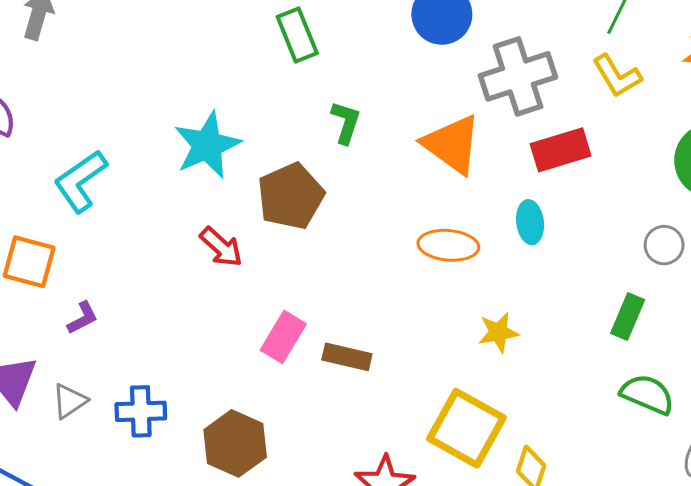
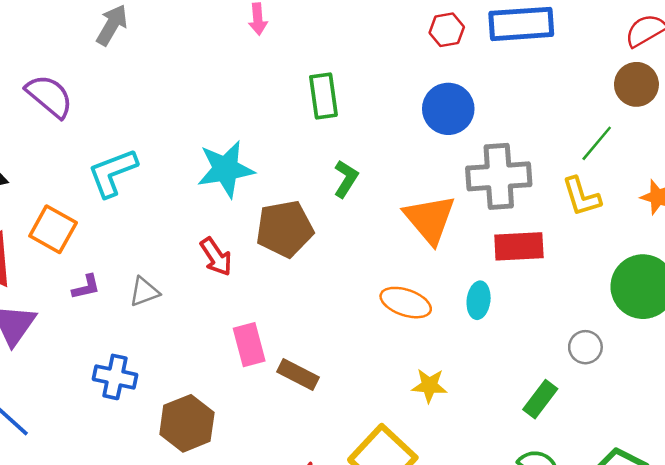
pink rectangle: (283, 337) -> (249, 345), turned -60
gray triangle: (70, 401) -> (144, 292), moved

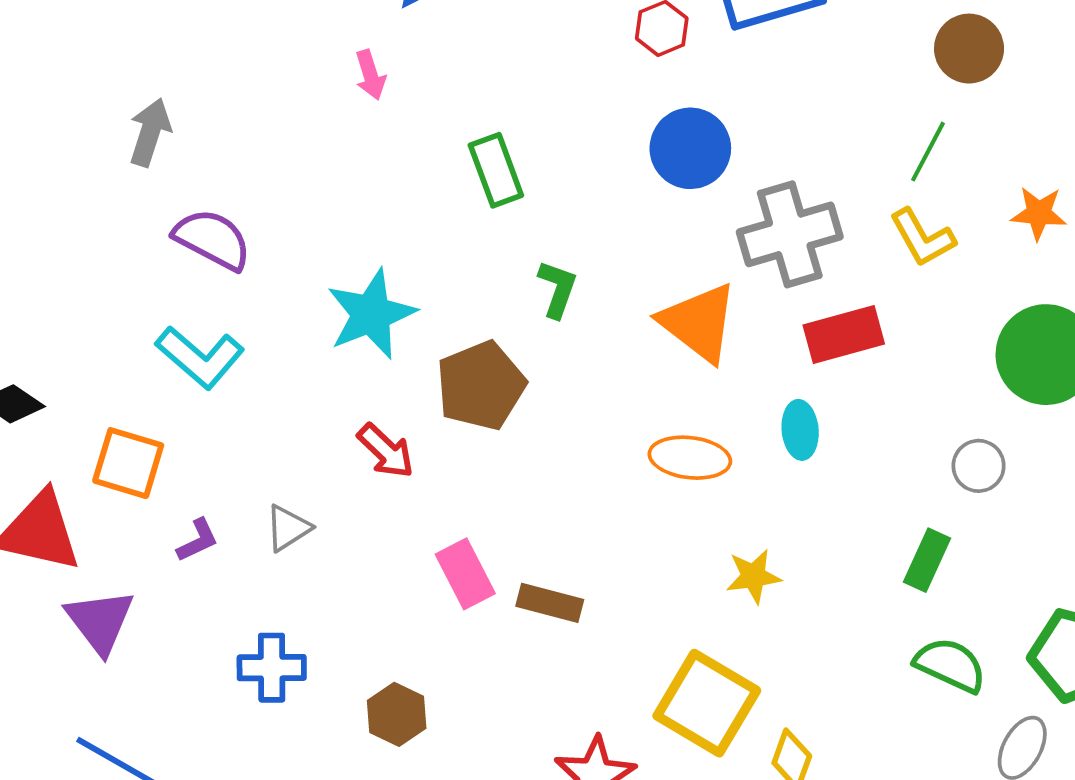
purple semicircle: (49, 96) -> (212, 239), moved
cyan L-shape: (113, 173) -> (200, 357), turned -106
brown hexagon: (187, 423) -> (397, 714), size x0.7

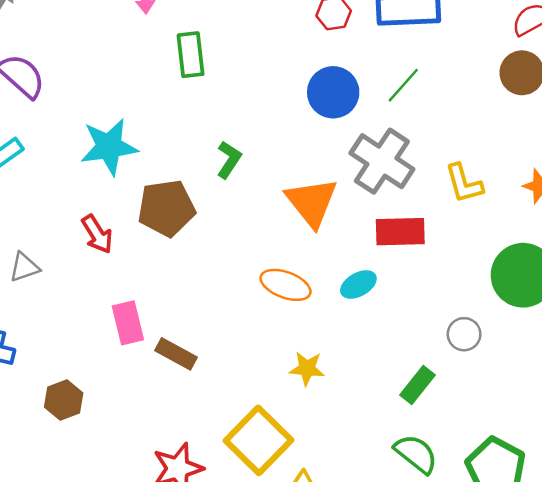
green line: (928, 152) -> (403, 85), moved
green rectangle: (496, 170) -> (191, 55), moved
gray cross: (790, 234) -> (382, 161), turned 36
cyan ellipse: (800, 430) -> (358, 285), turned 52

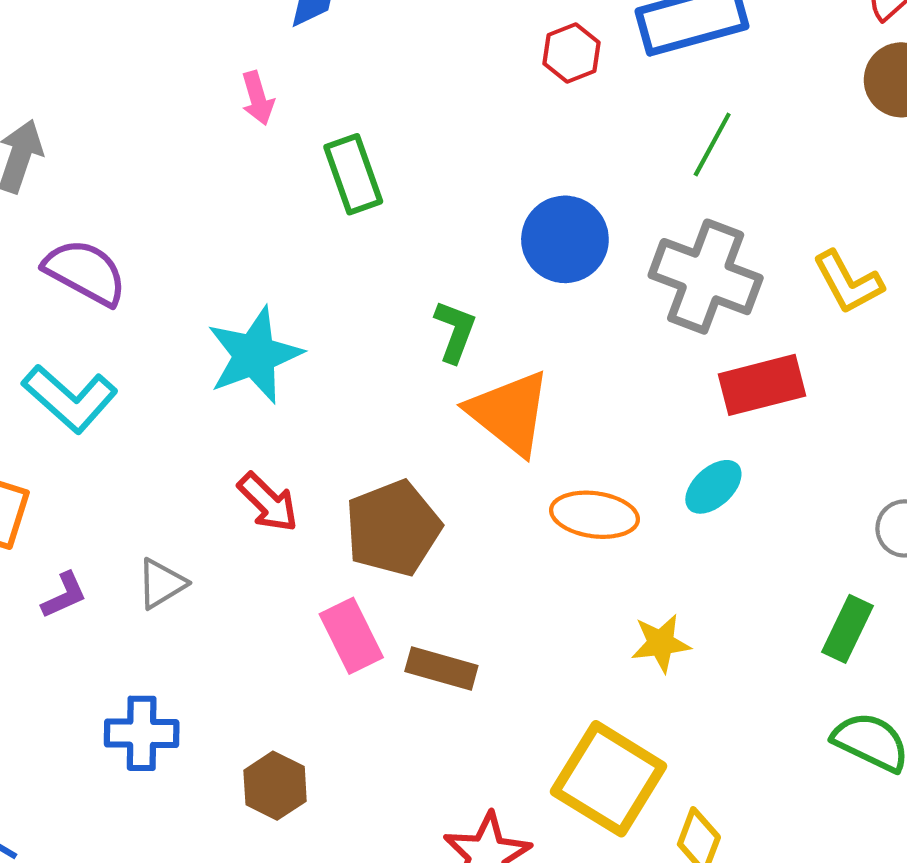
blue circle: (333, 92) -> (565, 239), moved
orange triangle: (312, 202) -> (509, 413), moved
brown pentagon: (166, 208) -> (393, 528), moved

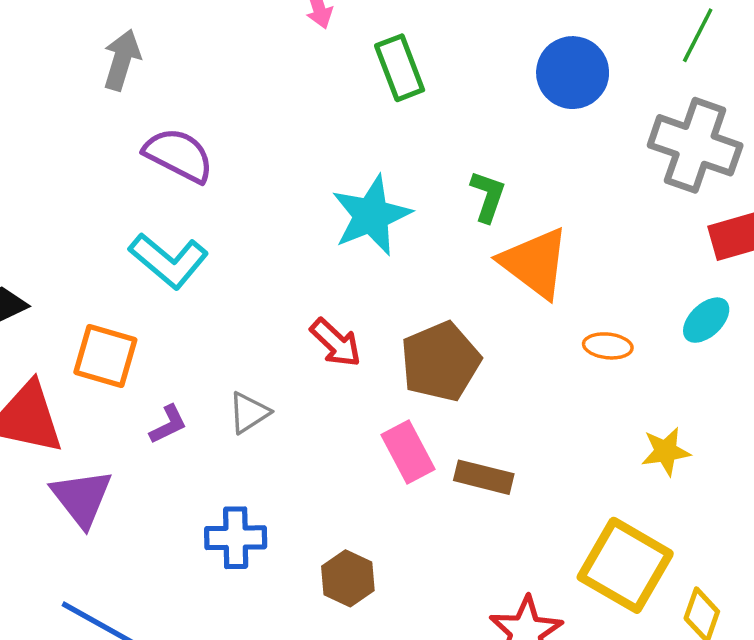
blue circle: (565, 239) -> (573, 73), moved
cyan star: (254, 355) -> (371, 215), moved
orange ellipse: (594, 515) -> (608, 346), size x0.7

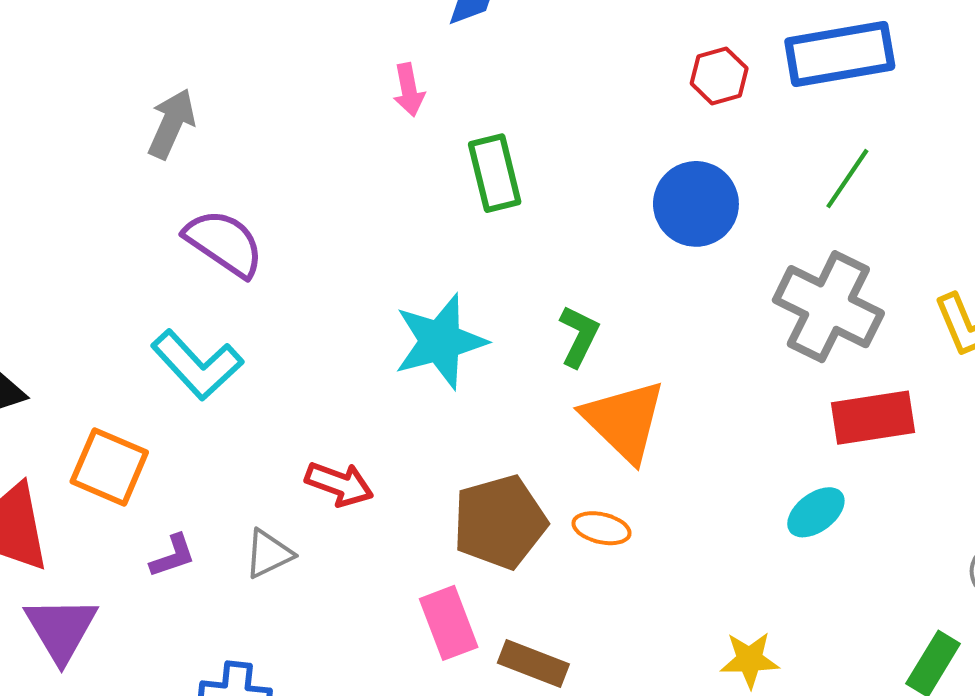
red arrow: (336, 343) -> (339, 484), moved, turned -30
orange ellipse: (608, 346) -> (601, 528), moved

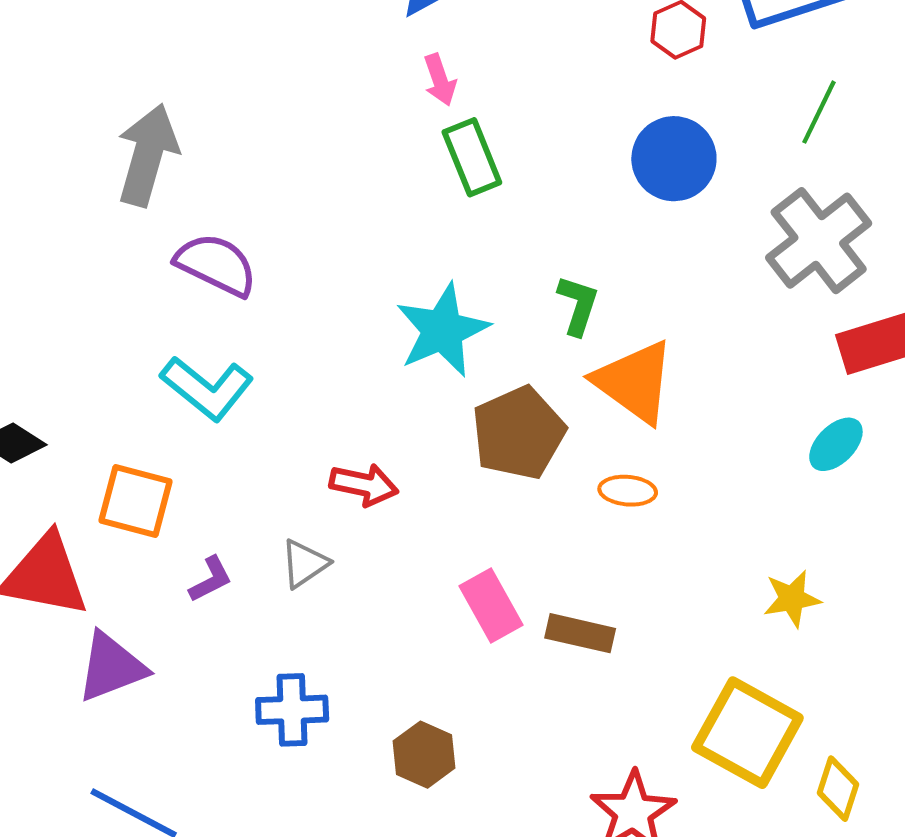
pink arrow: (409, 90) -> (440, 80), moved
gray arrow: (172, 124) -> (147, 155), size x1.4
gray cross: (828, 307) -> (819, 241), turned 34
brown pentagon: (500, 522) -> (518, 433), moved
purple triangle: (61, 629) -> (111, 667), turned 48

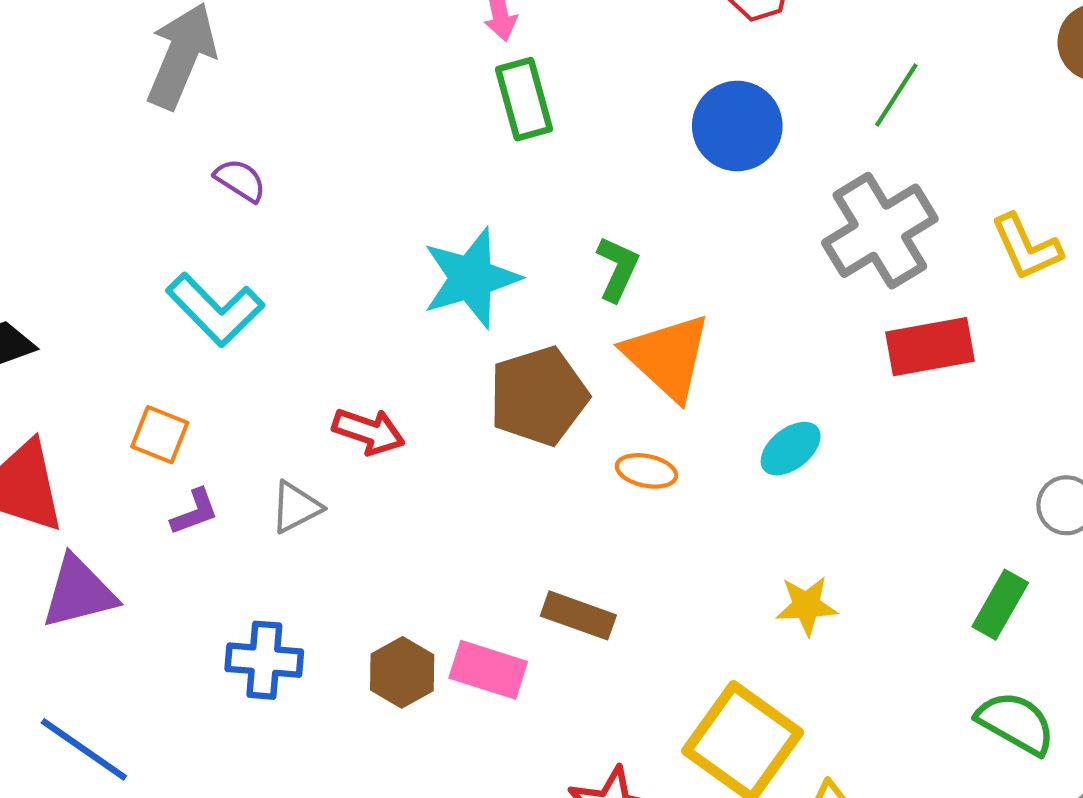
purple semicircle: (216, 265) -> (240, 180), size x0.6
cyan ellipse: (836, 444) -> (791, 449), moved
orange square: (136, 501) -> (160, 435), moved, size x0.7
pink rectangle: (491, 606) -> (488, 670), moved, turned -50
brown hexagon: (424, 755) -> (402, 672), moved

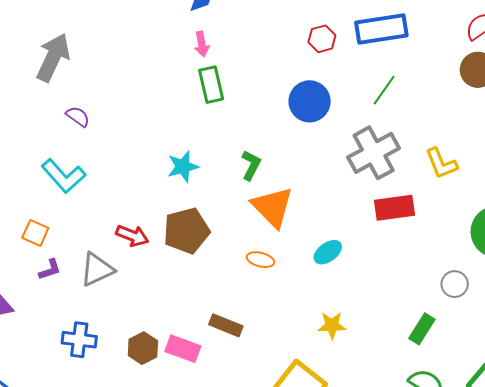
cyan star: (471, 278) -> (183, 167), size x0.7
brown pentagon: (538, 396) -> (186, 231), moved
gray triangle: (296, 507) -> (97, 269), size x1.4

